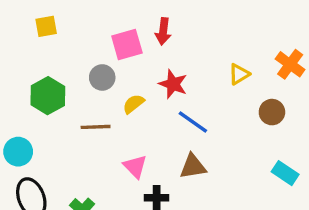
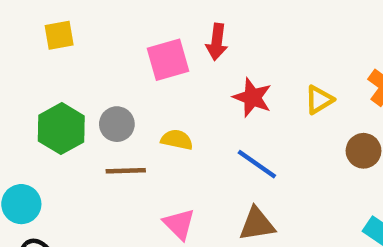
gray circle: (102, 77) -> (117, 124), moved
red star: (173, 84) -> (252, 97), moved
yellow semicircle: (134, 104) -> (177, 140), turned 50

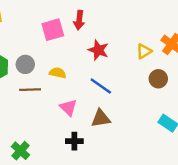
yellow triangle: (319, 100) -> (144, 51), moved
pink triangle: (179, 224) -> (68, 108), moved

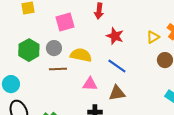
pink square: (53, 30) -> (65, 22), moved
yellow semicircle: (58, 73) -> (81, 55), size x1.5
pink triangle: (68, 108) -> (90, 84), turned -42

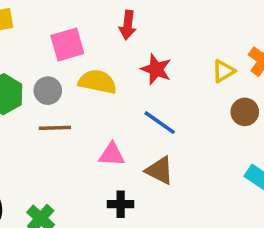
yellow semicircle: (81, 55) -> (97, 82), moved
brown triangle: (117, 93) -> (160, 170), turned 36

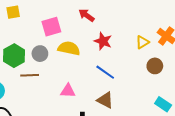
red arrow: (128, 25) -> (87, 15), turned 119
brown line: (55, 128) -> (30, 75), moved
pink triangle: (112, 154) -> (68, 91), moved

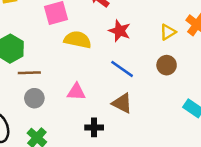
gray circle: (40, 54) -> (34, 98), moved
brown circle: (155, 66) -> (167, 65), moved

